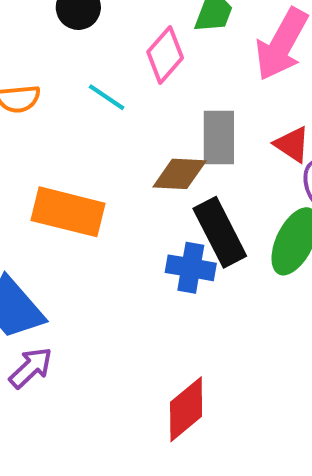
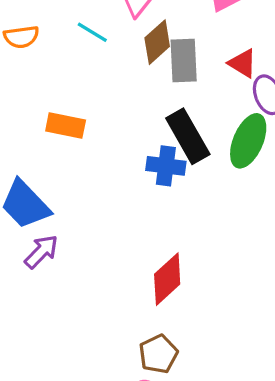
brown diamond: (180, 174) -> (157, 42), moved, turned -42
orange rectangle: (68, 212) -> (66, 125), size x0.7

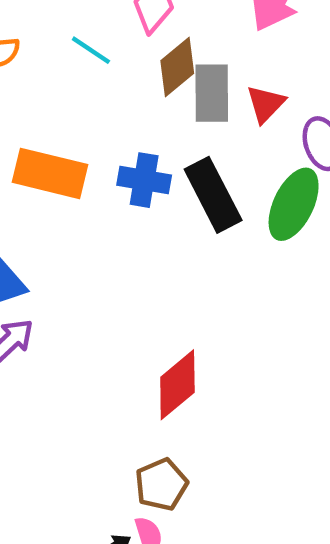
red triangle: (243, 63) -> (266, 104), moved, turned 40
orange rectangle: (66, 125) -> (50, 173), size x1.4
blue cross: (166, 166) -> (144, 180), moved

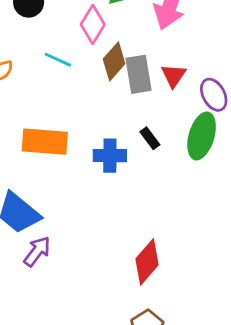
blue cross: (144, 180) -> (110, 156), moved
black rectangle: (213, 195) -> (150, 138), size x0.5

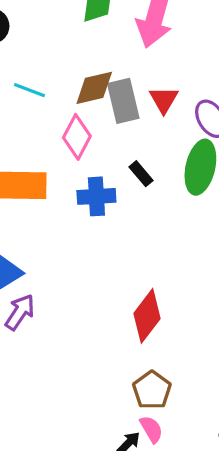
pink diamond: (93, 24) -> (77, 137), moved
brown diamond: (114, 61) -> (94, 88), turned 39

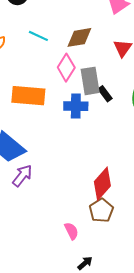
gray rectangle: (123, 101) -> (90, 81), moved
brown pentagon: (152, 390) -> (101, 210), moved
pink semicircle: (151, 429) -> (71, 231), moved

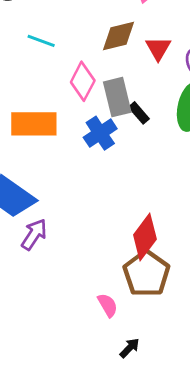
brown diamond: (79, 37) -> (119, 36), moved
blue cross: (76, 106) -> (100, 133), turned -30
brown pentagon: (101, 210) -> (146, 274), size x1.4

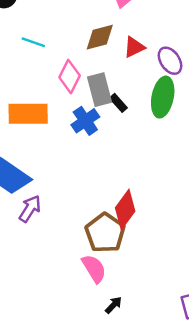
red triangle: (158, 48) -> (134, 47), turned 35
brown pentagon: (146, 274) -> (105, 233), moved
pink semicircle: (108, 305) -> (94, 269), size x1.4

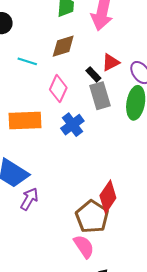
brown diamond: (100, 37) -> (63, 46), moved
gray rectangle: (99, 90) -> (100, 96), moved
black rectangle: (118, 103) -> (93, 74), moved

